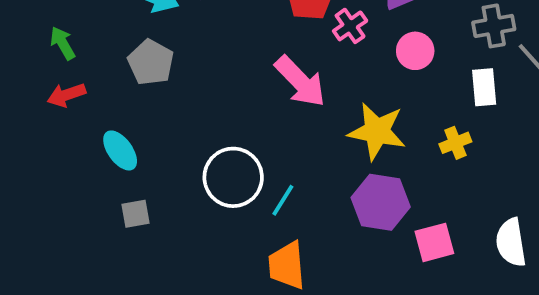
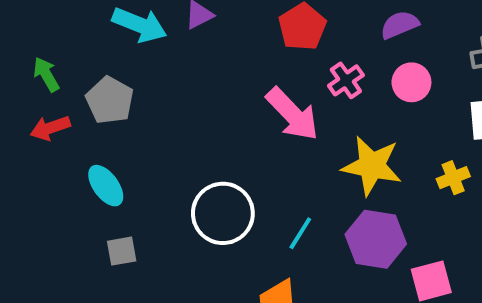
pink cross: (350, 26) -> (346, 80), moved
gray pentagon: (151, 62) -> (110, 100), moved
cyan line: (283, 200) -> (300, 233), moved

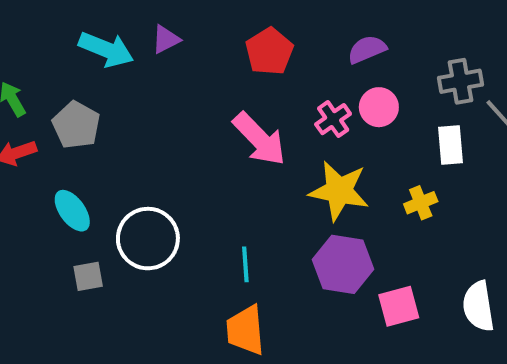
pink cross: (346, 80) -> (333, 119), moved
white circle: (223, 213) -> (148, 239), moved
cyan line: (300, 233) -> (245, 264), moved, turned -36

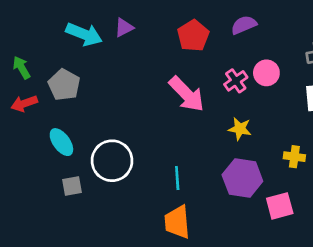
purple semicircle: (367, 49) -> (244, 25), moved
yellow star: (339, 191) -> (240, 129), size x0.6
yellow cross: (421, 203) -> (294, 157), moved, turned 30

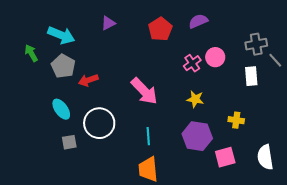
cyan arrow: (84, 34) -> (61, 35), moved
pink arrow: (187, 94) -> (144, 91), moved
red arrow: (24, 103) -> (88, 80), moved

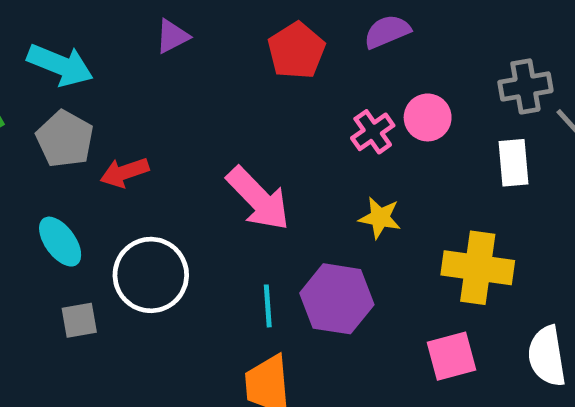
yellow cross: (236, 120) -> (478, 268), size x1.8
purple hexagon: (197, 136) -> (337, 299), moved

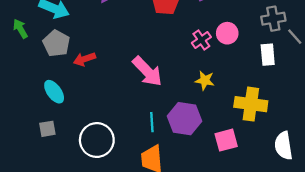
white circle: (151, 275) -> (97, 140), moved
gray square: (79, 320) -> (47, 129), moved
pink square: (451, 356) -> (226, 140), moved

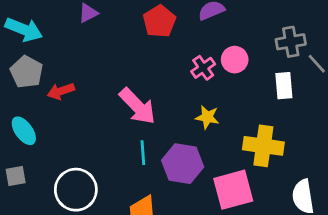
cyan line: (152, 122) -> (143, 153), moved
pink square: (226, 140) -> (233, 190), size x1.4

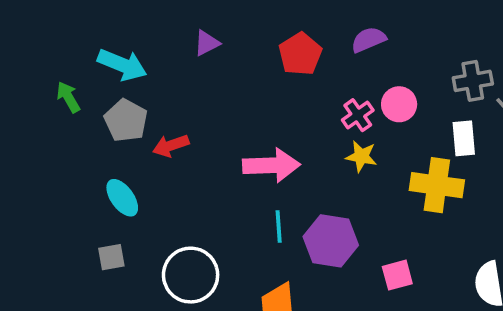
pink arrow: (137, 106) -> (271, 165), turned -48
yellow star: (207, 117) -> (361, 156), moved
yellow cross: (263, 146) -> (437, 185), moved
pink square: (233, 190) -> (397, 275), size x0.6

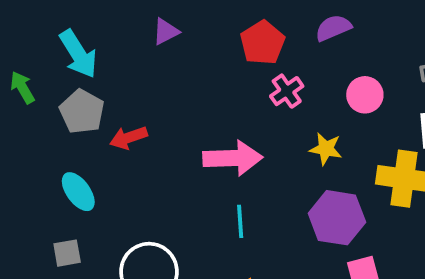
cyan arrow: (122, 65) -> (78, 54), turned 36
pink cross: (358, 115) -> (287, 91), moved
purple hexagon: (331, 241) -> (337, 218), moved

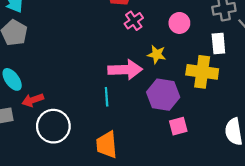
red arrow: (128, 138) -> (33, 100), moved
pink arrow: (233, 158) -> (125, 70), moved

